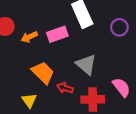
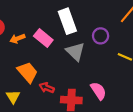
pink rectangle: (57, 34) -> (43, 38), turned 54
gray triangle: (86, 64) -> (75, 52), moved

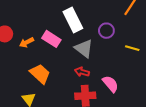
red arrow: (47, 88) -> (82, 72), moved

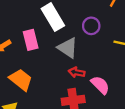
pink rectangle: (51, 39) -> (31, 40), turned 48
red arrow: (82, 72) -> (77, 72), moved

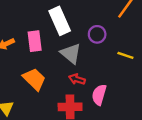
orange trapezoid: (21, 80) -> (34, 79), moved
pink semicircle: (100, 85) -> (99, 95), turned -126

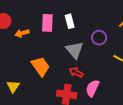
white rectangle: (60, 21) -> (70, 21), size x0.6
pink rectangle: (35, 41) -> (47, 23), moved

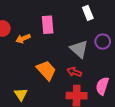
white rectangle: (70, 21) -> (88, 13), moved
purple circle: (99, 38) -> (103, 42), moved
red arrow: (76, 72) -> (74, 72), moved

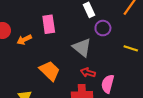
purple circle: (103, 42) -> (103, 28), moved
red arrow: (74, 72) -> (88, 72), moved

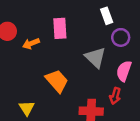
red arrow: (88, 72) -> (115, 96), moved, turned -96
pink semicircle: (108, 84) -> (124, 71), moved

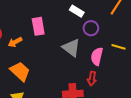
white rectangle: (107, 16) -> (77, 11), turned -32
orange trapezoid: (57, 81) -> (20, 71), moved

